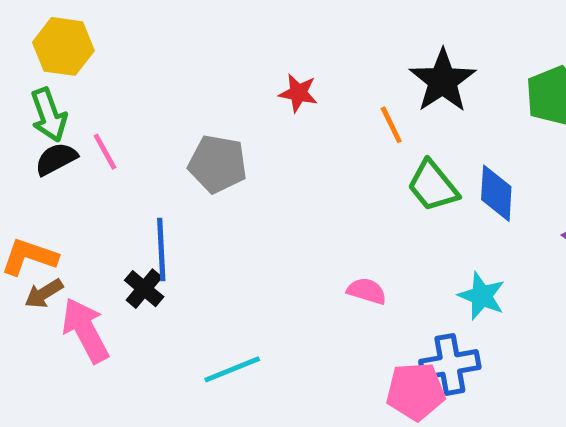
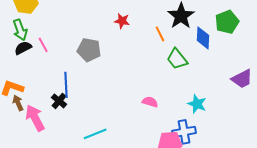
blue diamond: (496, 193) -> (203, 38), moved
brown arrow: (44, 294) -> (18, 103), turned 98

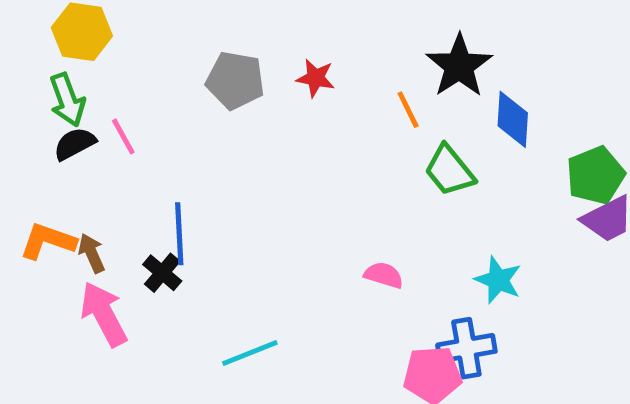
green pentagon: (227, 22) -> (595, 175), moved
gray pentagon: (89, 50) -> (235, 80), moved
brown arrow: (18, 103) -> (92, 253), moved

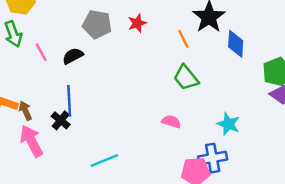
red star: (316, 78) -> (137, 23), turned -30
black semicircle: (75, 144) -> (73, 56), moved
green trapezoid: (449, 170) -> (186, 78), moved

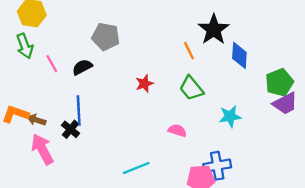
red star: (137, 23) -> (144, 84), moved
brown arrow: (25, 111) -> (36, 120), turned -48
cyan star: (228, 124) -> (230, 116), moved, turned -30
cyan line: (104, 160) -> (136, 168), moved

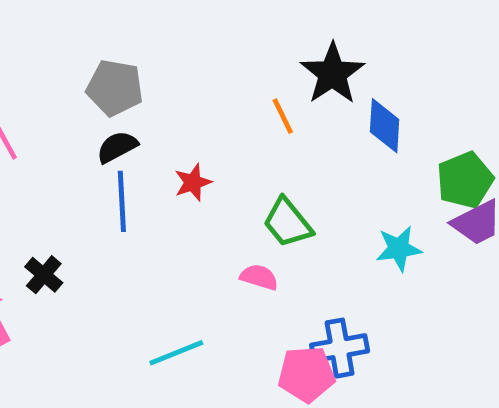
black semicircle: (82, 67) -> (117, 147), moved
green trapezoid: (191, 88) -> (288, 223), moved
blue line: (79, 111) -> (122, 201), moved
cyan star: (230, 116) -> (399, 249), moved

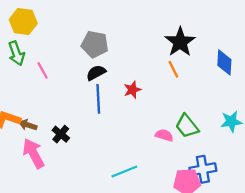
black star: (332, 74) -> (180, 42), moved
orange line: (283, 116) -> (173, 69), moved
green trapezoid: (288, 223) -> (187, 126), moved

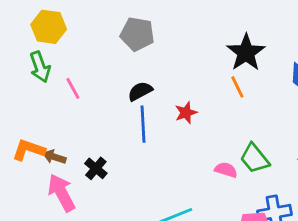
gray pentagon: (95, 44) -> (137, 34), moved

